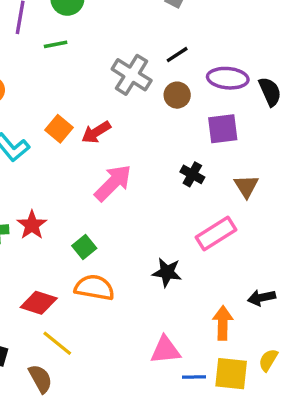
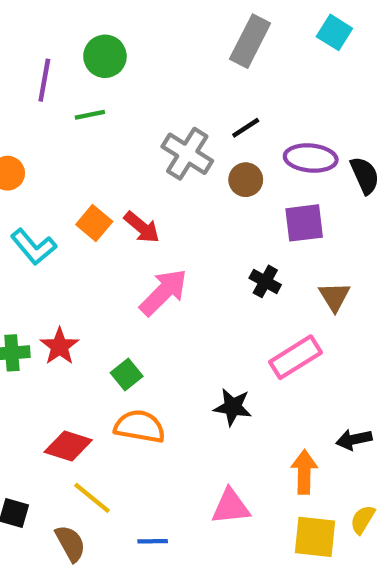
red arrow: (96, 132) -> (142, 227), turned -108
blue line: (194, 377) -> (153, 541), moved

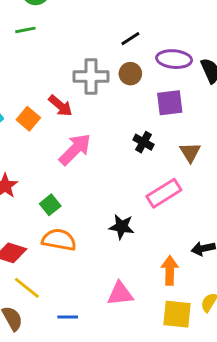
gray cross: (187, 154) -> (91, 77), moved, turned -32
orange square: (94, 223) -> (28, 119), moved

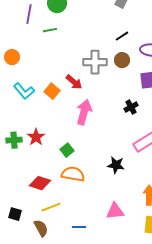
black cross: (143, 142) -> (131, 107), turned 32
pink arrow: (75, 149) -> (84, 112), turned -30
yellow line: (27, 288) -> (51, 207), turned -60

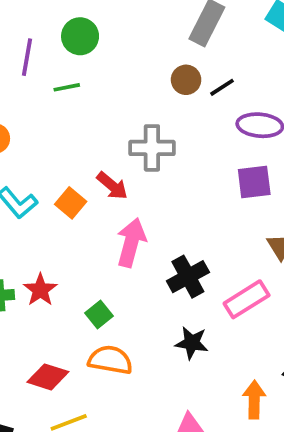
black line: (122, 36) -> (222, 87), moved
brown circle: (122, 60) -> (186, 80), moved
black cross: (131, 107) -> (188, 277), moved, size x1.5

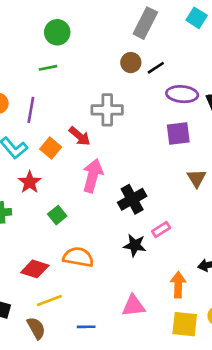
purple line: (27, 57) -> (31, 110), moved
red star: (40, 290) -> (30, 182), moved
pink rectangle: (247, 299) -> (161, 230), moved, size x0.6
green square: (99, 314) -> (57, 215), moved

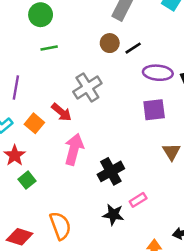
green line: (48, 68) -> (49, 48), moved
gray cross: (107, 110) -> (87, 88), turned -32
green square: (57, 215) -> (27, 180), moved
orange semicircle: (78, 257) -> (60, 226), turned 60

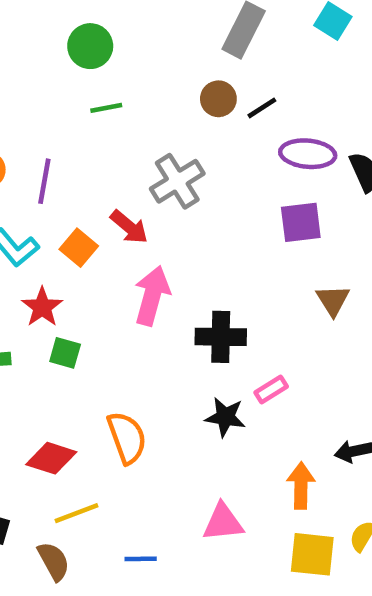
black cross: (111, 171) -> (221, 337), turned 30
green square: (27, 180) -> (65, 353), turned -35

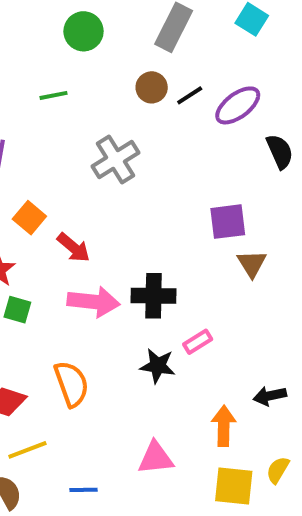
green circle: (90, 46) -> (84, 31), moved
purple ellipse: (308, 154) -> (238, 105), moved, turned -42
purple square: (301, 222) -> (228, 222), moved
red arrow: (129, 227) -> (73, 248), moved
pink arrow: (152, 296) -> (94, 302), moved, turned 81

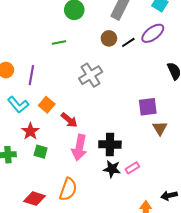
purple ellipse: (238, 105) -> (153, 33), moved
pink arrow: (94, 302) -> (79, 148), turned 95
black star: (158, 366) -> (112, 169), moved
orange semicircle: (71, 384) -> (68, 189), turned 40

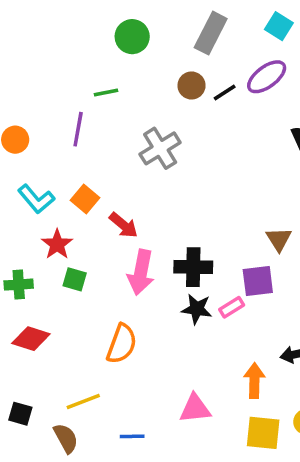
purple line: (31, 75) -> (78, 129), moved
purple square: (148, 107) -> (258, 281), moved
red diamond: (34, 199) -> (31, 339), moved

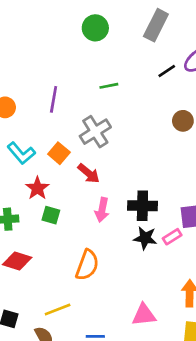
brown circle: (192, 85) -> (183, 121), moved
green line: (106, 92) -> (109, 86), moved
gray cross: (160, 148) -> (95, 132), moved
pink arrow: (141, 272) -> (102, 210), size x0.7

